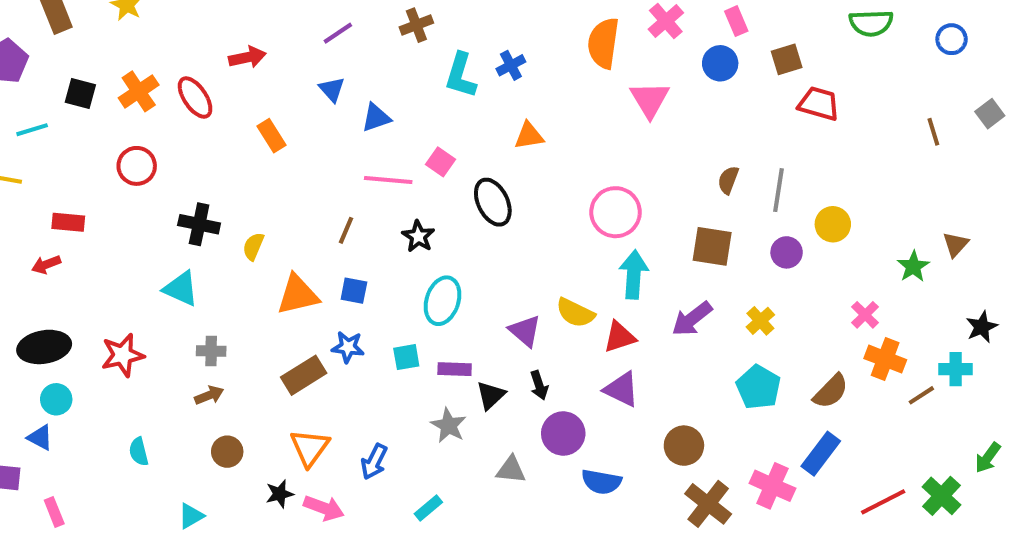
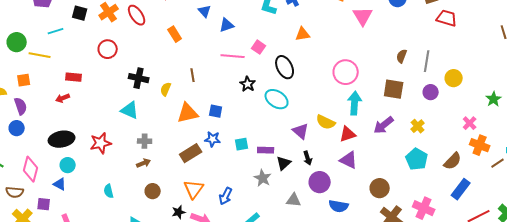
brown line: (346, 230) -> (193, 75), moved, turned -32
cyan ellipse: (443, 301) -> (277, 99), moved, turned -75
blue rectangle: (821, 454) -> (461, 189), moved

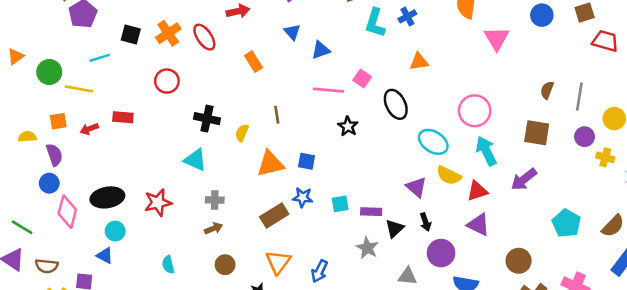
red arrow: (63, 98) -> (89, 129), moved
cyan ellipse: (277, 99) -> (433, 142), moved
cyan arrow: (355, 103) -> (486, 151), turned -30
yellow cross: (418, 126) -> (605, 157), moved, turned -32
pink diamond: (31, 169) -> (67, 212), moved

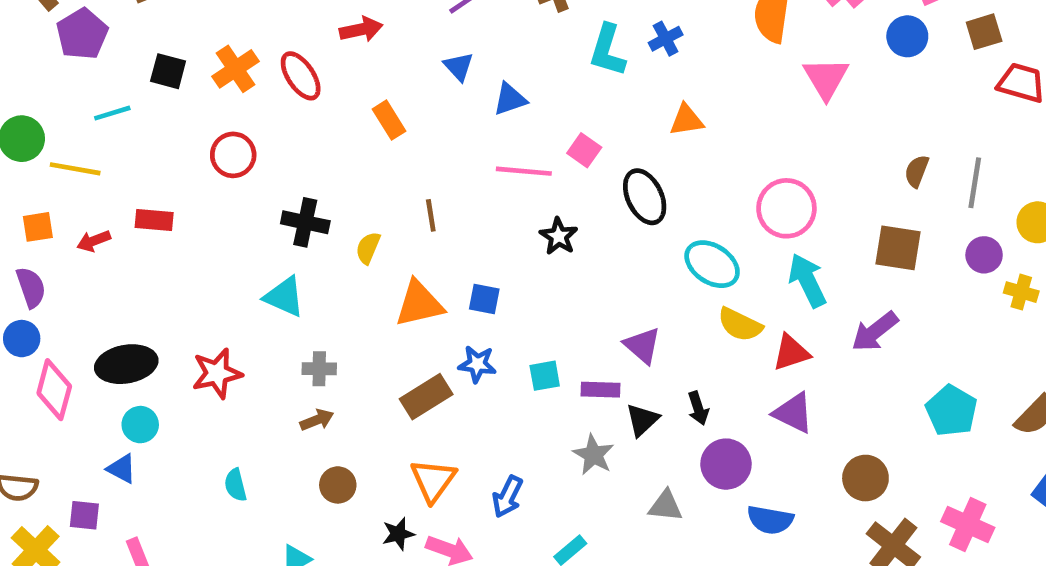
purple triangle: (416, 187) -> (642, 346), moved

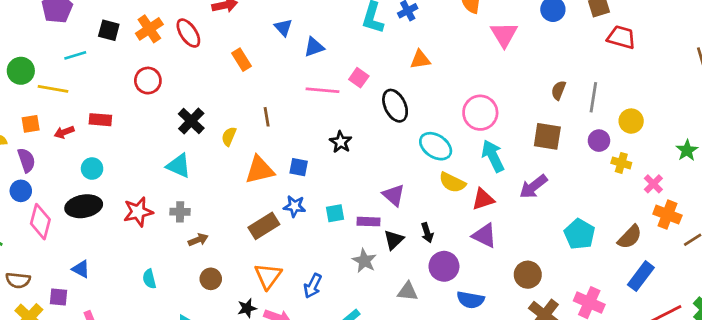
black cross: (305, 222) -> (191, 121), turned 32
black star: (559, 236) -> (341, 142), moved
gray cross: (319, 369) -> (180, 212), moved
cyan circle: (140, 425) -> (92, 169), moved

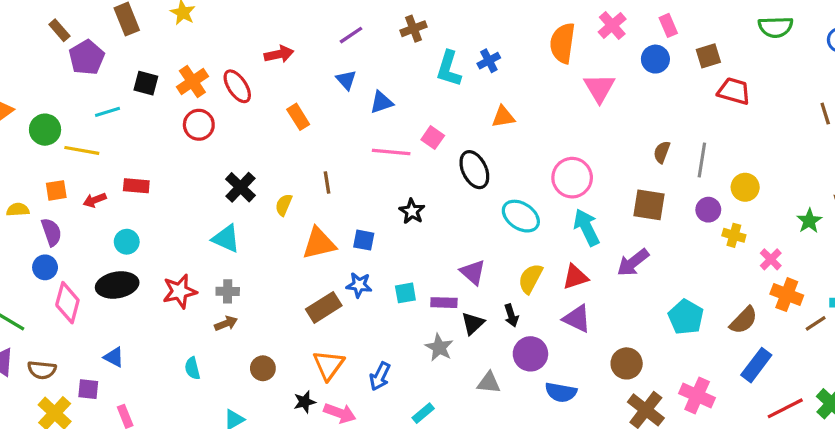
red circle: (148, 81) -> (199, 125), moved
yellow semicircle: (452, 182) -> (530, 279), moved, turned 92
brown arrow: (198, 240) -> (226, 323), moved

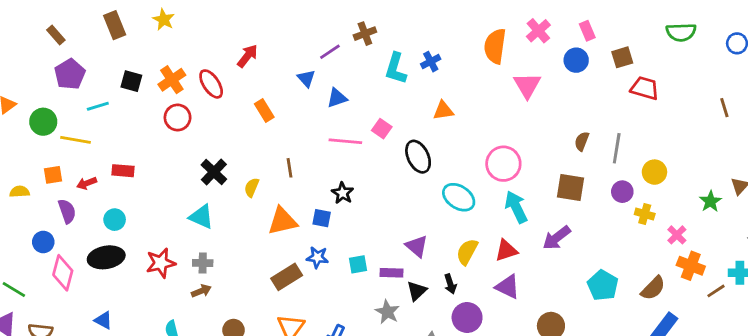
purple line: (351, 35) -> (330, 52), moved
red arrow: (279, 54) -> (247, 56), turned -40
purple pentagon: (87, 57) -> (70, 74), moved
black star: (412, 211) -> (343, 193), moved
purple semicircle: (51, 232) -> (67, 211), moved

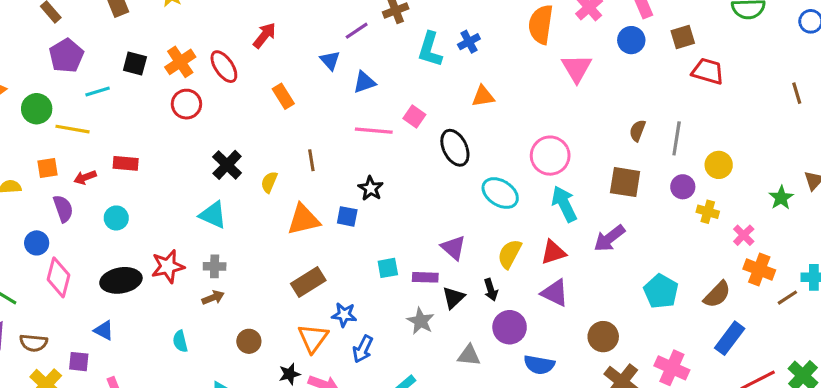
black ellipse: (106, 257) -> (121, 280), moved
blue star: (317, 257) -> (344, 315), moved

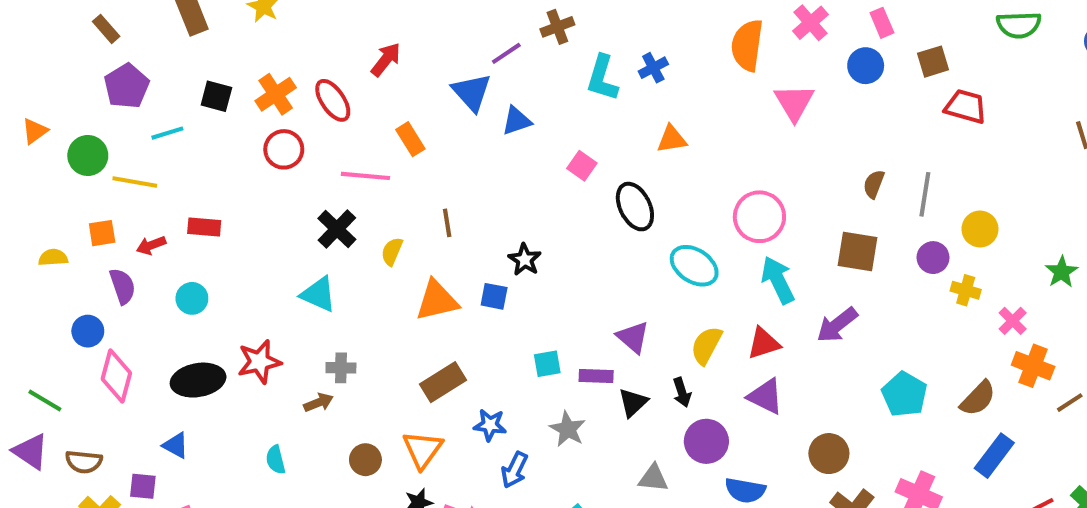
blue triangle: (330, 60) -> (472, 92), size x1.5
pink line: (374, 131) -> (365, 176), moved
gray cross: (215, 266) -> (341, 368), moved
gray star: (421, 321) -> (568, 429), moved
orange triangle: (313, 338) -> (423, 449), moved

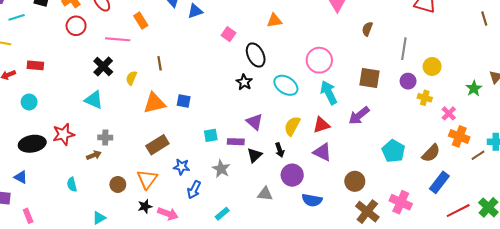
brown semicircle: (874, 184) -> (367, 29), moved
black star: (525, 260) -> (244, 82), moved

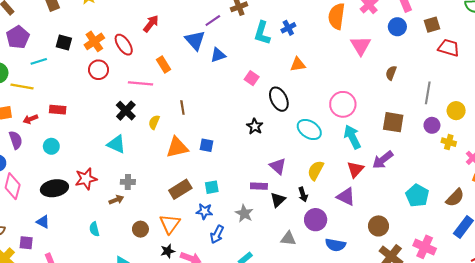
black star: (244, 82) -> (255, 126), moved
red triangle: (321, 125) -> (355, 169), moved, turned -30
cyan square: (211, 135) -> (212, 187), moved

